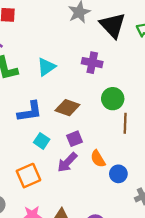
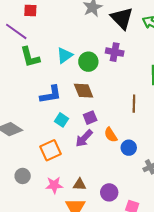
purple cross: (92, 63) -> (115, 52), moved
green circle: (113, 99) -> (88, 62), moved
brown diamond: (67, 108) -> (84, 91), turned 50

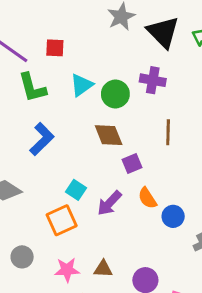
red square: (30, 10) -> (55, 48), moved
blue L-shape: (51, 95) -> (42, 139), moved, turned -35
brown line: (134, 104) -> (168, 132), moved
purple square: (90, 118) -> (132, 163), moved
cyan square: (61, 120) -> (76, 190), moved

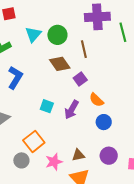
purple cross: (153, 80) -> (97, 17), moved, size x1.4
brown line: (168, 132) -> (84, 49), moved
blue circle: (173, 216) -> (104, 122), moved
orange square: (62, 220) -> (34, 141), moved

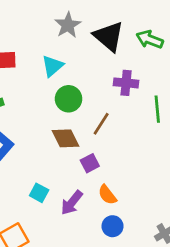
purple cross: (97, 17) -> (126, 83), size x0.7
cyan triangle: (33, 34) -> (52, 66), moved
brown line: (84, 49) -> (101, 124), turned 36

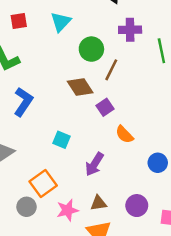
green circle: (69, 99) -> (91, 49), moved
purple arrow: (72, 203) -> (94, 164), moved
blue circle: (112, 226) -> (158, 163), moved

